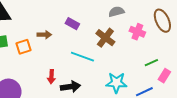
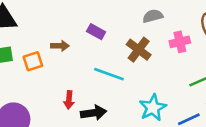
pink cross: (137, 32) -> (180, 42), turned -35
cyan star: (116, 83) -> (153, 108), turned -30

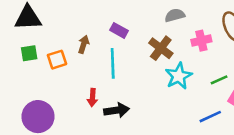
brown arrow: (60, 46) -> (84, 44), turned -72
cyan line: (109, 74) -> (113, 63), moved, turned 68
cyan star: (153, 108) -> (179, 76), moved

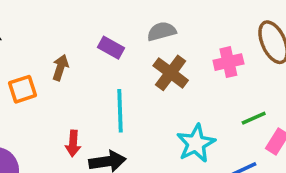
gray semicircle: (175, 15) -> (162, 31), moved
cyan line: (113, 63) -> (120, 111), moved
cyan star: (179, 76) -> (196, 143), moved

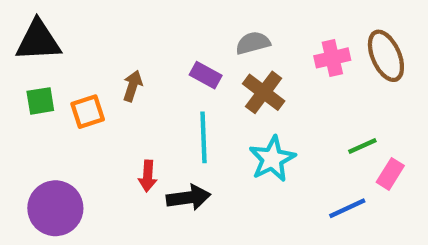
purple rectangle: (111, 48) -> (206, 75), moved
pink cross: (228, 62) -> (332, 58), moved
cyan star: (196, 143) -> (272, 159), moved

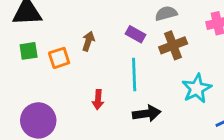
brown cross: (264, 92) -> (173, 45), turned 32
cyan star: (272, 159) -> (197, 88), moved
black arrow: (188, 198) -> (147, 114), moved

